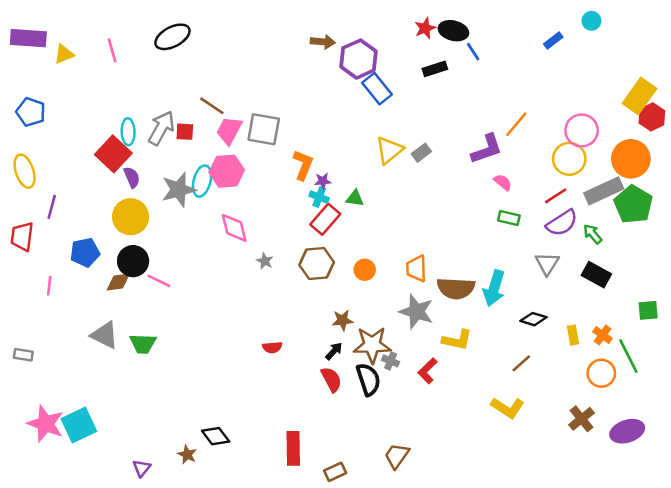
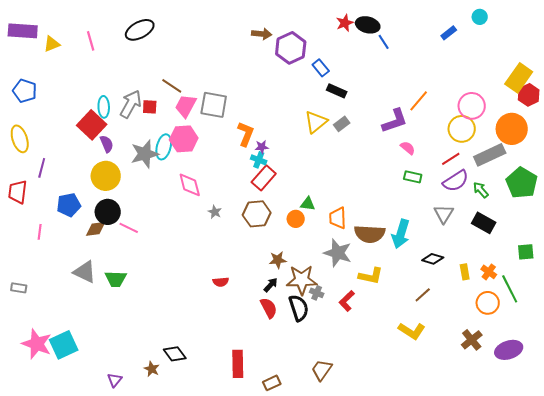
black rectangle: (435, 69) -> (337, 91), moved, turned 42
blue rectangle: (377, 89) -> (321, 68), moved, size x0.7
green triangle: (355, 198) -> (308, 204), moved
green pentagon: (633, 204) -> (522, 183), moved

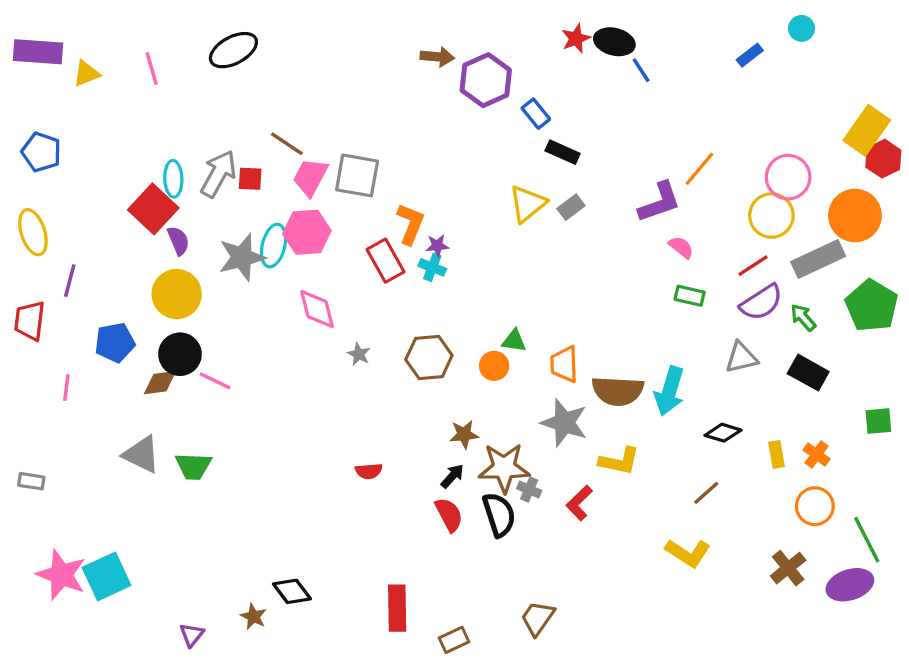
red rectangle: (264, 178) -> (385, 261), moved, turned -70
gray triangle: (444, 214) -> (741, 358), turned 45
green line: (510, 289) -> (867, 540), moved

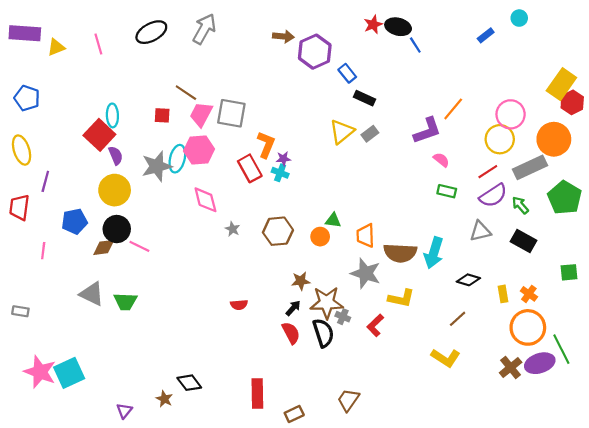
gray arrow: (218, 174) -> (204, 29), moved
orange circle: (815, 506) -> (528, 327), size x1.4
purple ellipse: (850, 585) -> (540, 363), moved

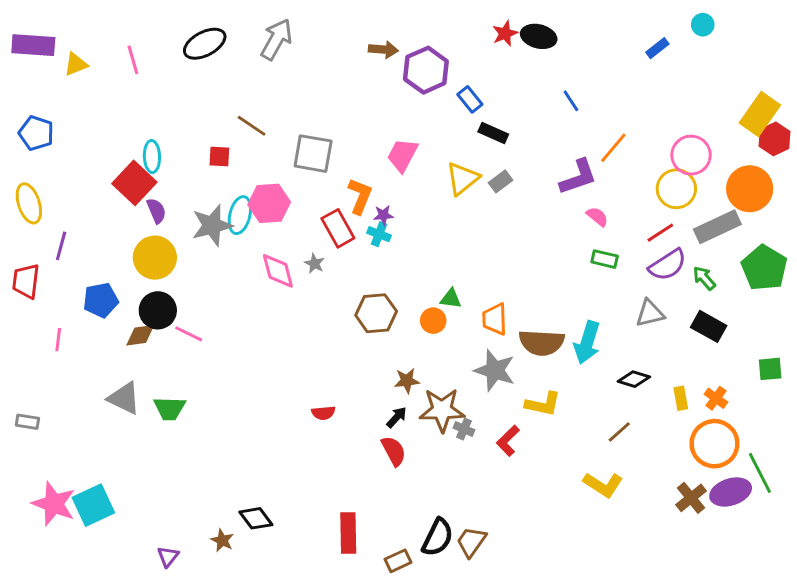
blue line: (415, 45) -> (571, 101), moved
pink trapezoid: (201, 114) -> (402, 155), moved
gray star: (232, 229) -> (315, 263), moved
black semicircle: (323, 333) -> (438, 537), moved, turned 44

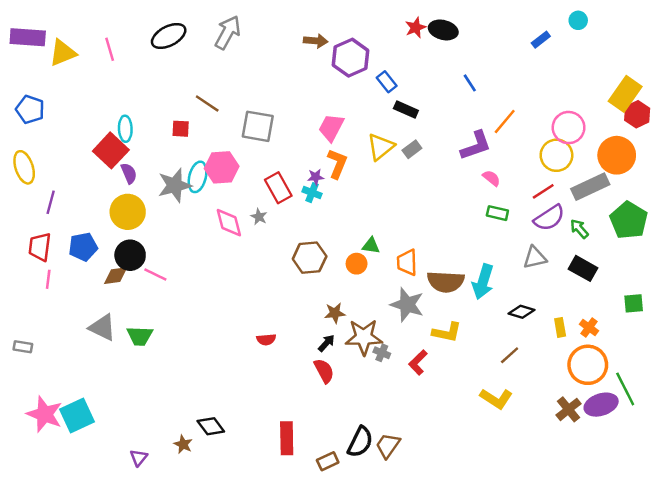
yellow triangle: (76, 64) -> (63, 53), size x1.4
orange L-shape: (360, 196) -> (337, 164), moved
red trapezoid: (26, 281) -> (40, 247), moved

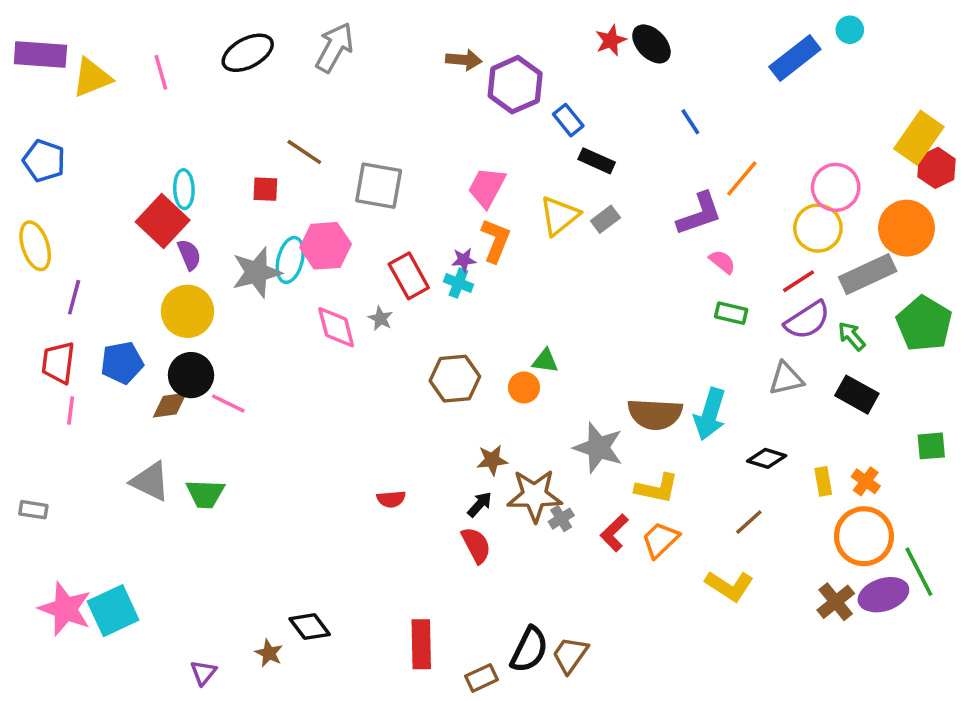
black ellipse: (443, 30) -> (651, 44), turned 32
blue rectangle: (541, 40) -> (795, 58), size x1.8
orange trapezoid: (407, 262) -> (660, 540), moved, turned 48
gray cross: (382, 353) -> (561, 519), turned 35

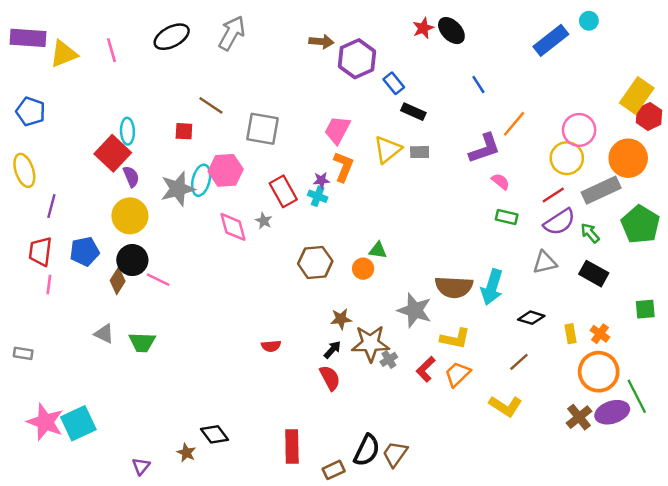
gray rectangle: (605, 219) -> (420, 152), turned 36
brown diamond: (170, 405) -> (118, 281), turned -50
gray triangle: (150, 481) -> (104, 334), size x0.7

